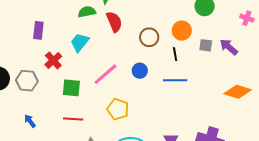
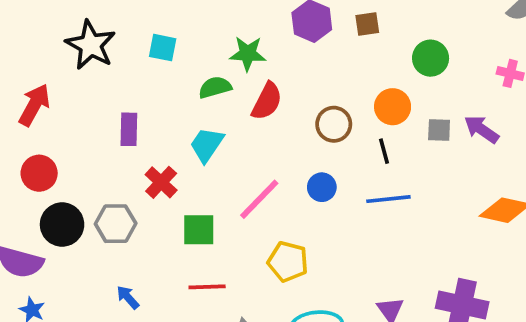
red semicircle: (114, 22) -> (267, 101), turned 55

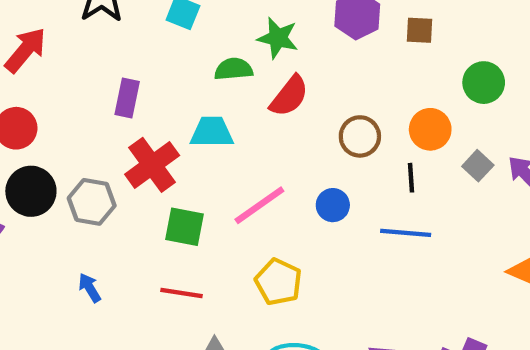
gray square: (439, 130) -> (478, 166), turned 30
cyan trapezoid: (207, 145) -> (212, 132), turned 45
red cross: (161, 182) -> (152, 165), size x1.4

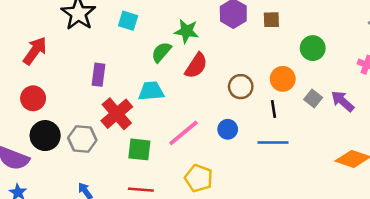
green semicircle: (234, 69) -> (161, 52), turned -40

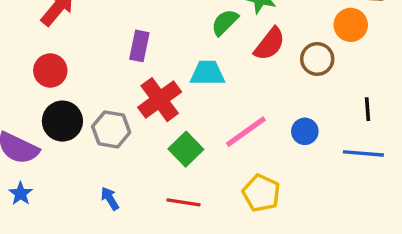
orange circle: (283, 79) -> (351, 25), moved
brown circle: (241, 87) -> (317, 59), moved
green square: (139, 149) -> (186, 149), turned 35

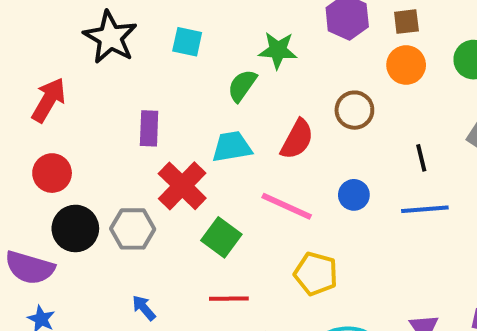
orange circle: (351, 25) -> (406, 65), moved
red semicircle: (270, 44) -> (297, 139), moved
pink line: (246, 132) -> (287, 206), turned 69

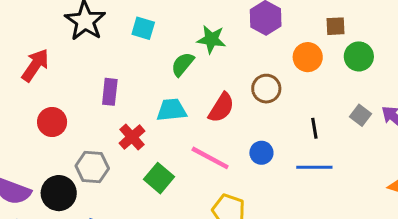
brown square: (406, 22) -> (336, 26), moved
red circle: (52, 173) -> (52, 122), moved
red cross: (182, 186) -> (132, 137), size x0.7
black circle: (75, 228) -> (59, 193), moved

